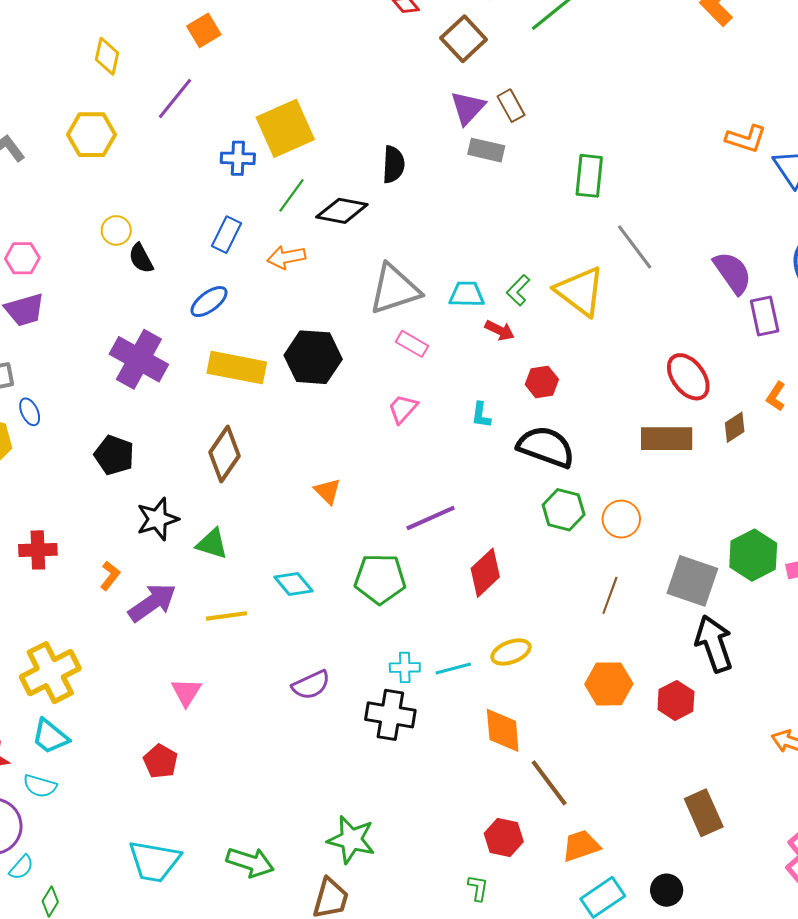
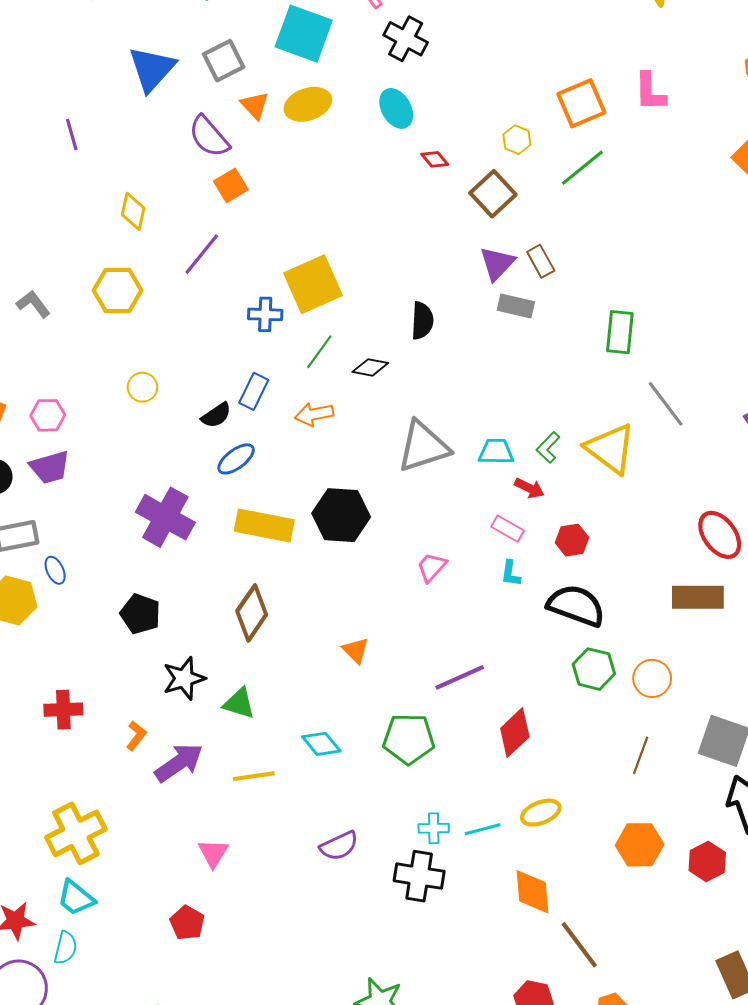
black diamond: (342, 211) -> (370, 367), size x0.7
black semicircle: (141, 258) -> (216, 415), moved, turned -96
pink rectangle: (412, 344) -> (508, 529), moved
cyan semicircle: (40, 786) -> (65, 948), turned -92

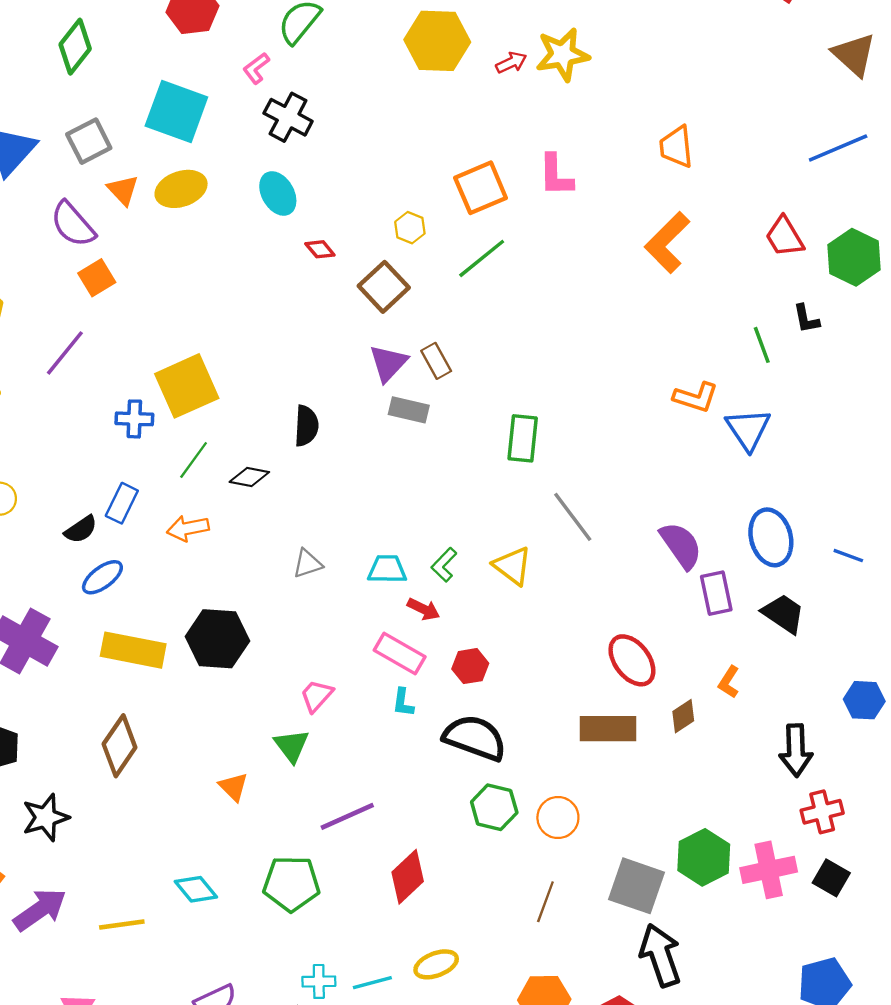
gray triangle: (423, 446) -> (307, 564), size x0.5
yellow triangle: (611, 449) -> (512, 566), size x0.7
pink rectangle: (508, 529) -> (400, 654), size x1.4
green triangle: (239, 703) -> (291, 746), moved, turned 36

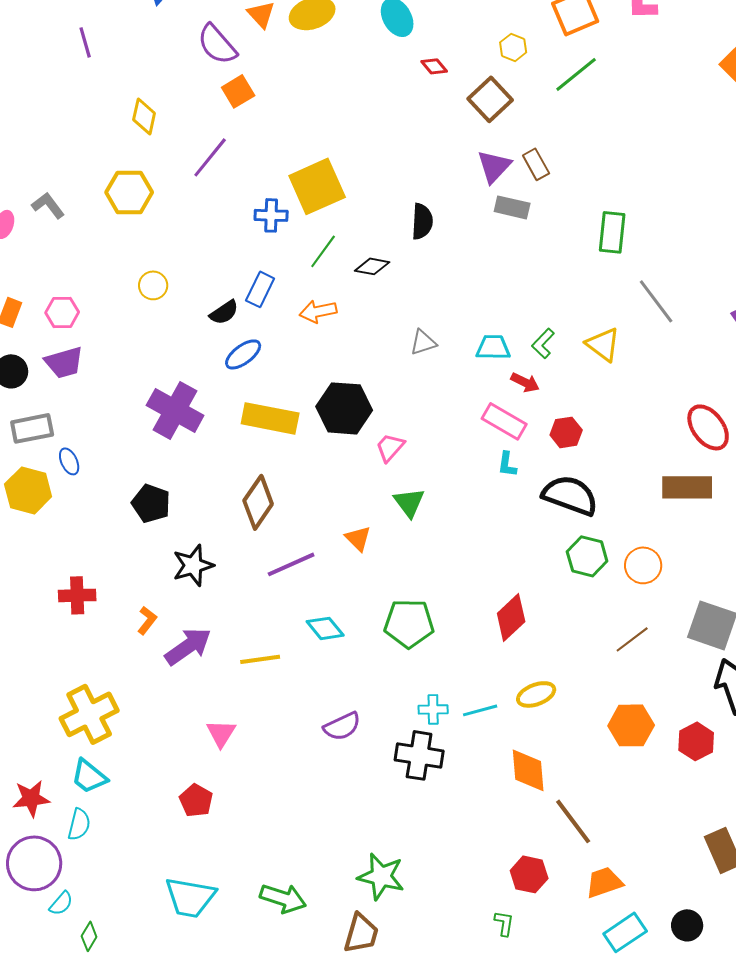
pink trapezoid: (317, 696) -> (390, 447), moved
purple line: (347, 816) -> (291, 564), moved
brown line: (545, 902) -> (632, 639), turned 33

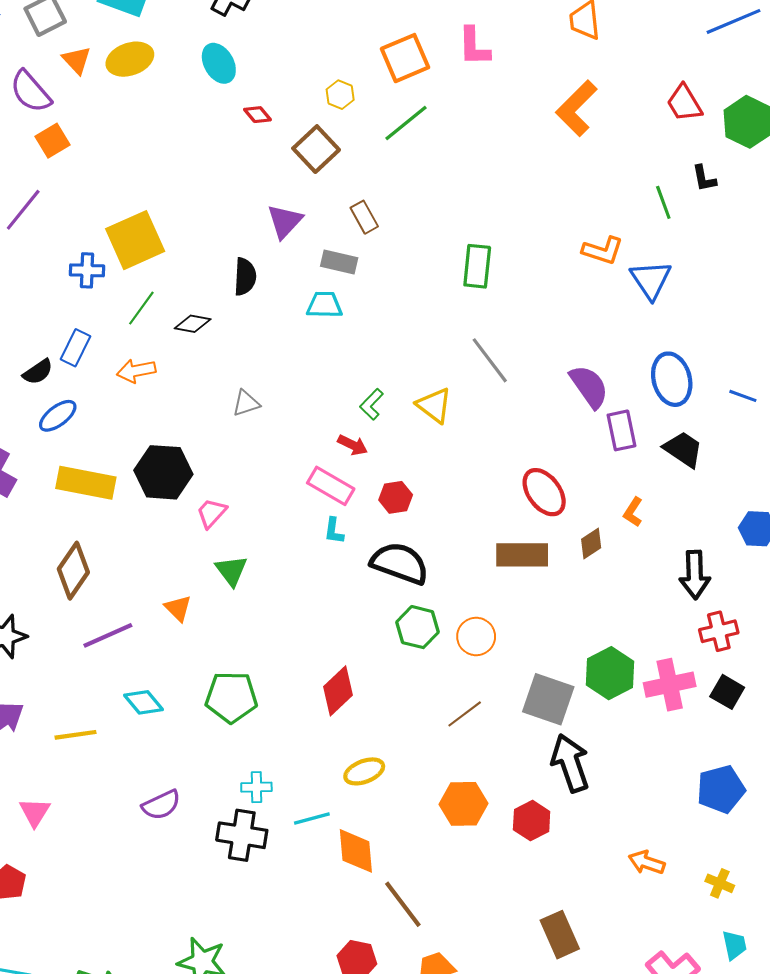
purple triangle: (494, 166) -> (285, 221), moved
green rectangle: (612, 232) -> (477, 266), moved
cyan trapezoid: (493, 347) -> (324, 305), moved
cyan line: (480, 710) -> (312, 818), moved

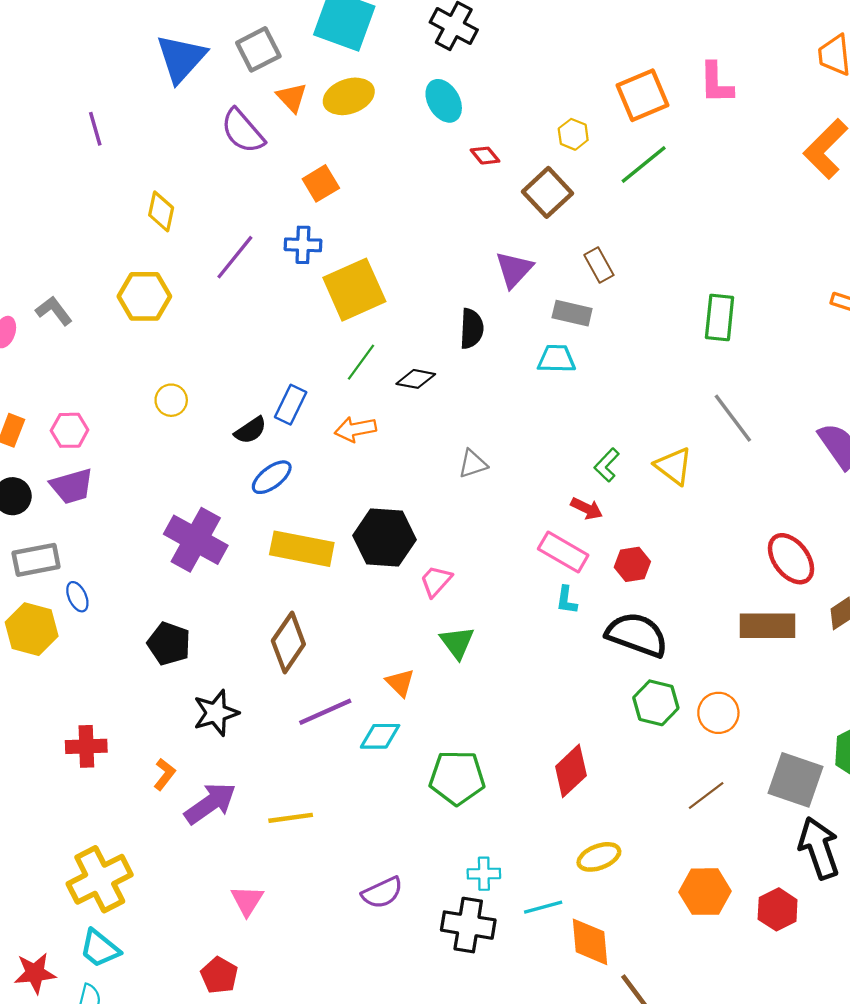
orange square: (52, 141) -> (321, 183), moved
blue cross: (87, 270) -> (303, 245), moved
cyan diamond: (143, 702) -> (380, 736), moved, turned -51

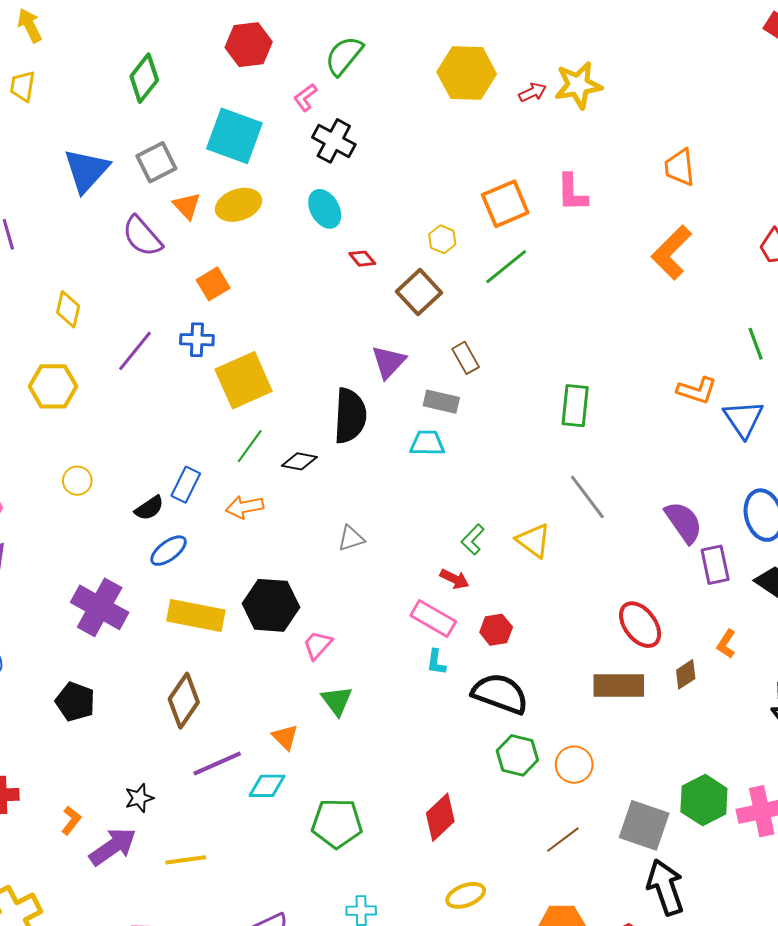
black semicircle: (472, 329) -> (350, 416), size x1.5
black star: (216, 713) -> (139, 798), moved, size x0.7

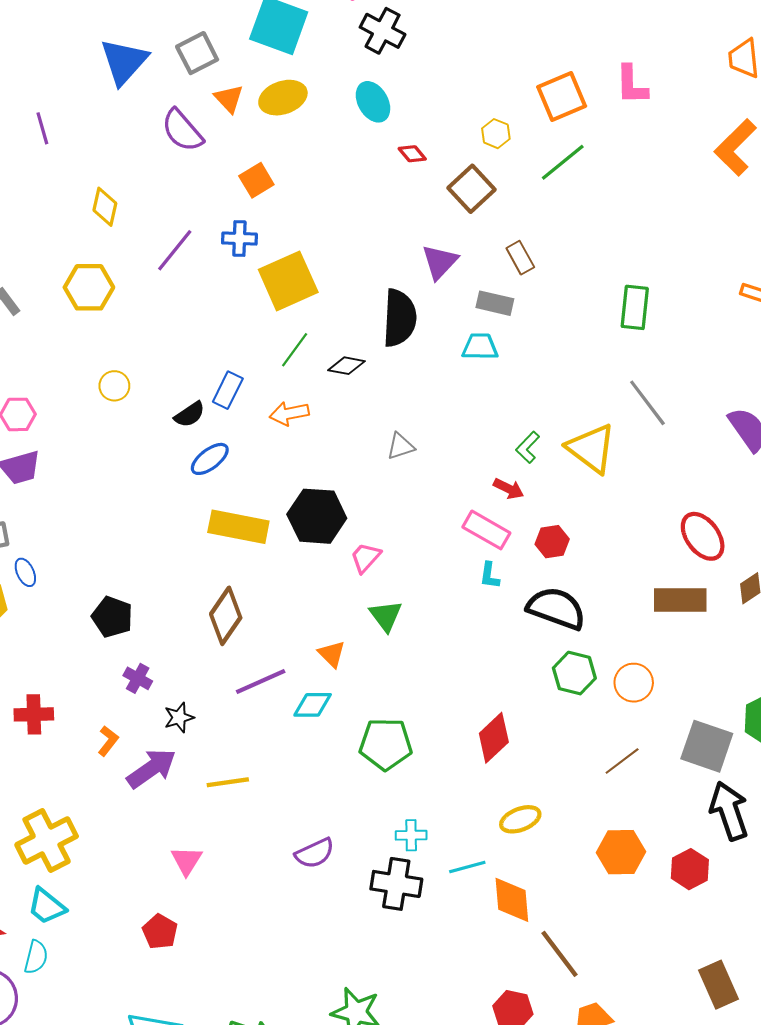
yellow triangle: (534, 540) -> (591, 448), size x1.4
purple cross: (100, 607) -> (138, 678), moved, size x0.5

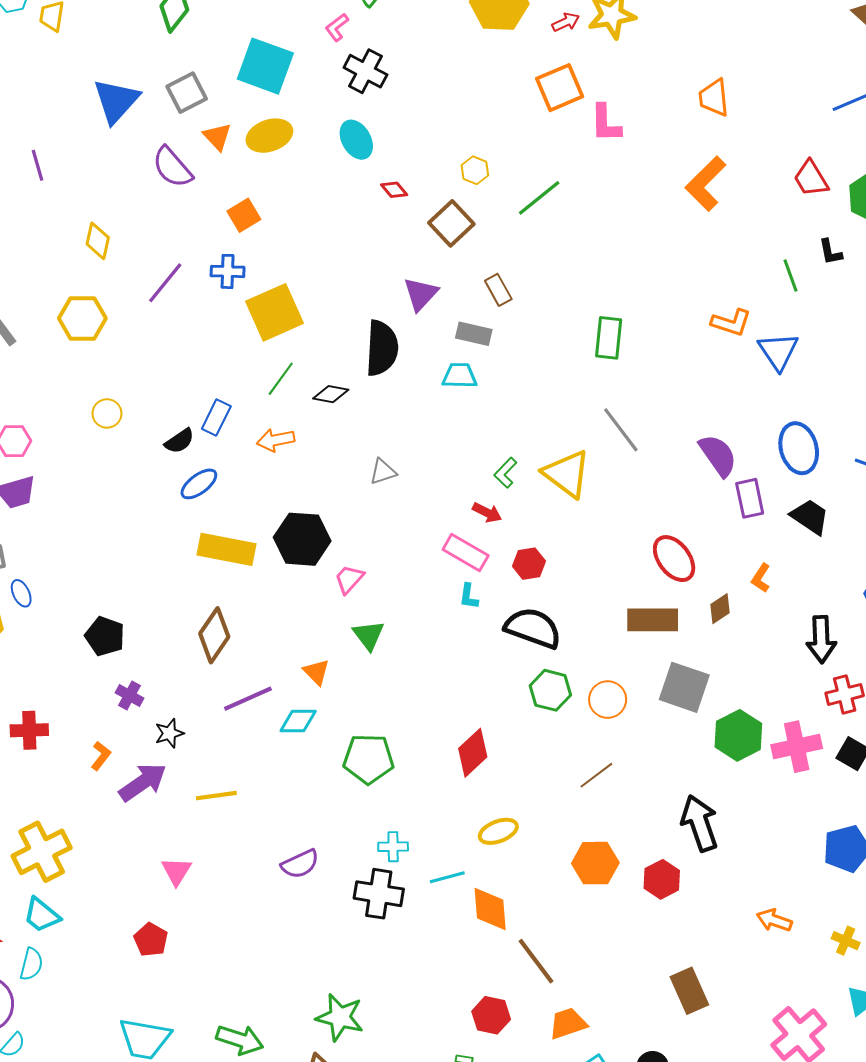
orange square: (562, 97) -> (560, 88), moved
gray square: (707, 746) -> (684, 687), moved

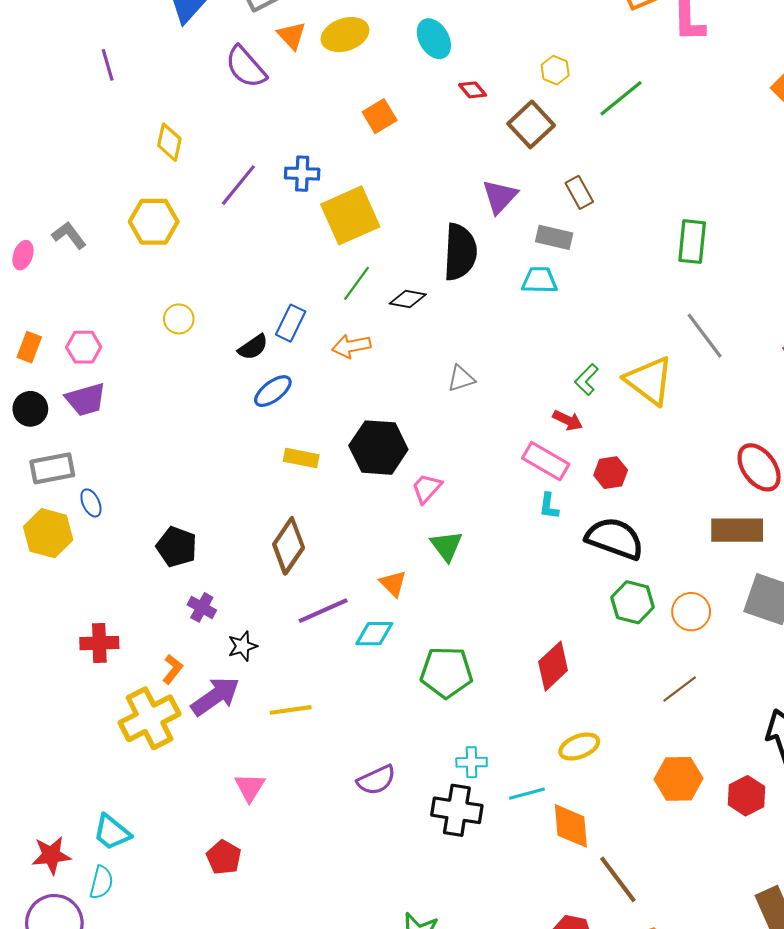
orange square: (244, 215) -> (380, 116), moved
yellow rectangle: (227, 549) -> (301, 458), size x0.6
yellow cross: (42, 852) -> (150, 718), moved

